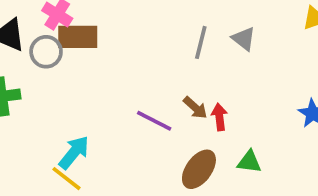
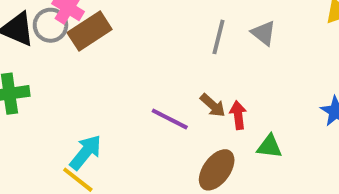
brown rectangle: (78, 37) -> (90, 31), turned -33
gray circle: (46, 52) -> (50, 25), moved
green triangle: (249, 162) -> (269, 146), moved

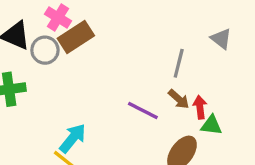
gray circle: (50, 25) -> (45, 50), moved
gray line: (219, 37) -> (179, 63), moved
green triangle: (269, 146) -> (211, 125), moved

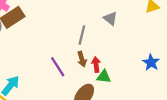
brown arrow: (179, 99) -> (82, 59), turned 32
purple line: (143, 110) -> (58, 67), turned 30

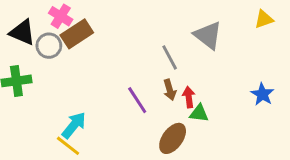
gray triangle: (110, 18) -> (208, 35), size x1.5
gray line: (82, 35) -> (170, 57), turned -42

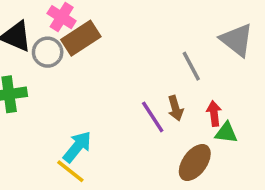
brown arrow: (170, 90) -> (175, 108), moved

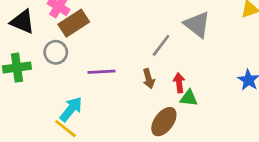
gray circle: (48, 52) -> (56, 52), moved
gray line: (191, 66) -> (161, 45), turned 65
purple line: (153, 117) -> (101, 72), moved, turned -60

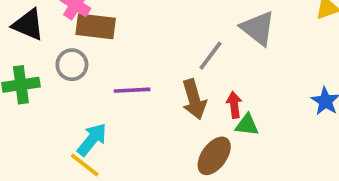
brown rectangle: (74, 23) -> (96, 26), turned 40
brown arrow: (149, 79) -> (194, 99), size x1.5

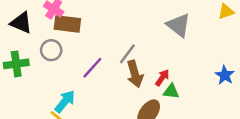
gray line: (211, 56) -> (127, 54), moved
purple line: (132, 90) -> (92, 68), turned -45
red arrow: (234, 105) -> (162, 78), turned 42

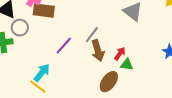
gray circle: (51, 50) -> (20, 28), moved

